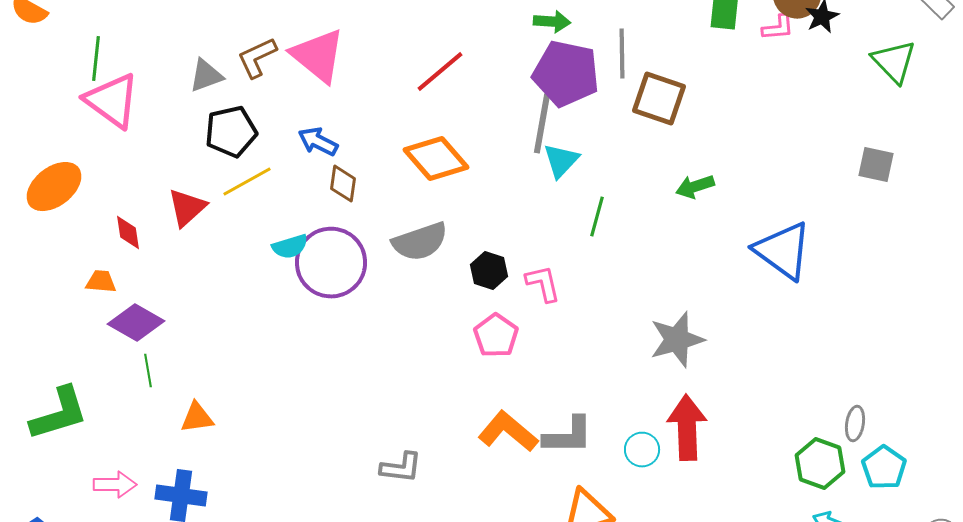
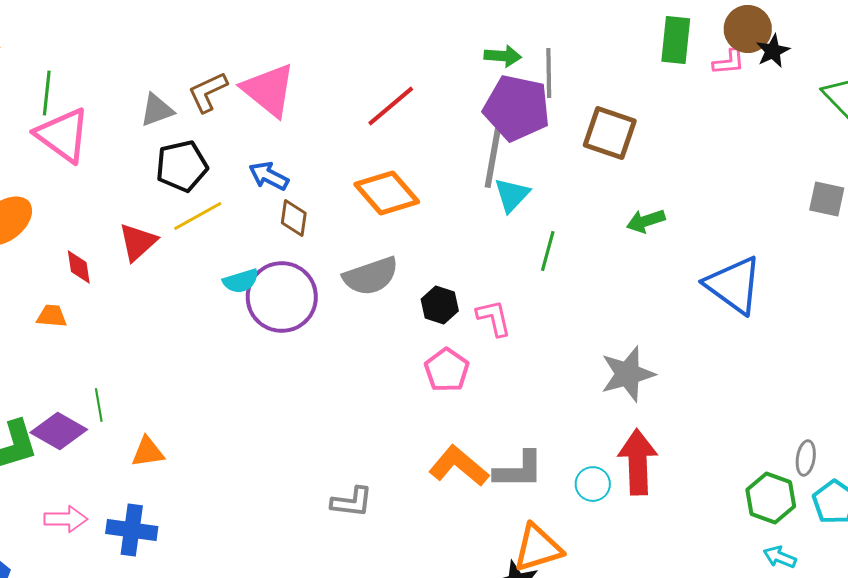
gray line: (622, 54) -> (549, 73), moved
purple diamond: (136, 323) -> (59, 431), moved

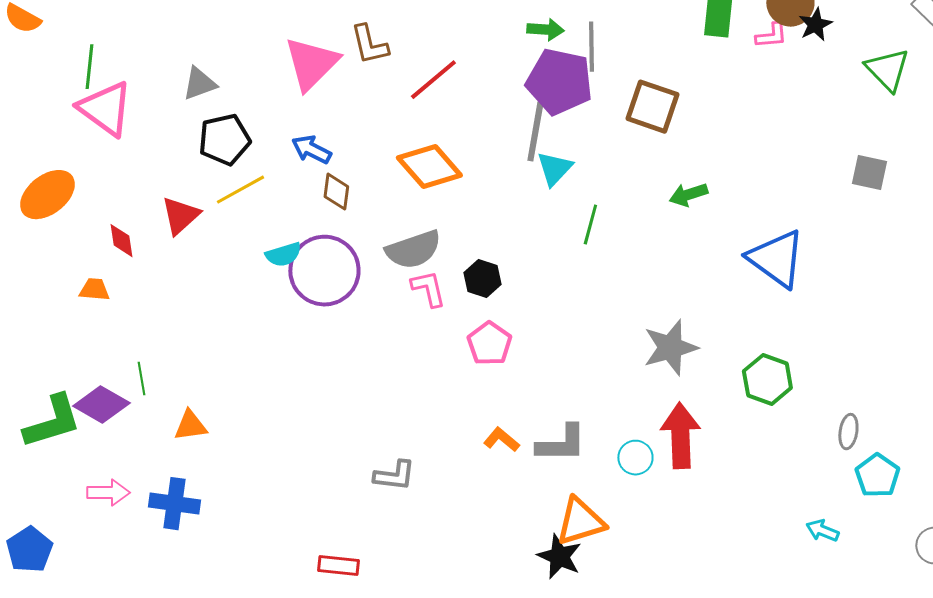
pink triangle: (269, 90) -> (311, 64), turned 36
brown L-shape: (208, 92) -> (369, 45), moved, turned -78
pink L-shape: (494, 318) -> (428, 289), moved
orange L-shape: (459, 466) -> (501, 440), size x0.6
green hexagon: (771, 498) -> (767, 380), moved

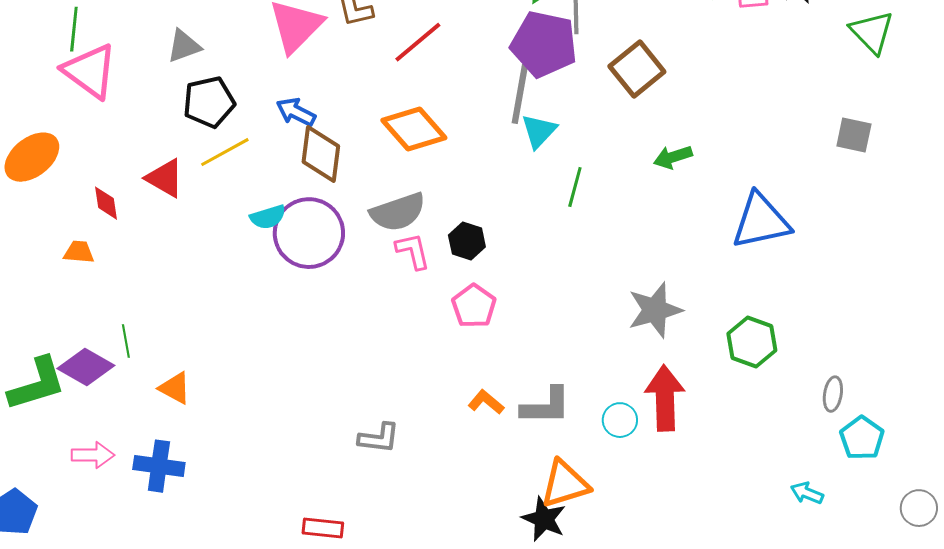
brown square: (652, 107) -> (637, 69), turned 32
brown diamond: (336, 192) -> (321, 154), size x1.5
red triangle: (180, 216) -> (165, 178), turned -48
blue triangle: (776, 259) -> (761, 221), turned -48
orange triangle: (190, 426) -> (175, 388), turned 36

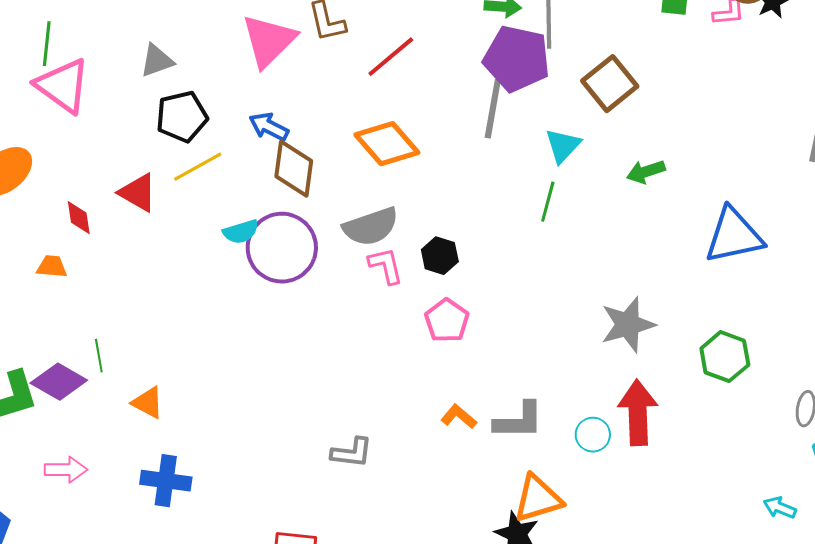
cyan triangle: (539, 131) -> (563, 146), moved
blue cross: (159, 466) -> (166, 481), moved

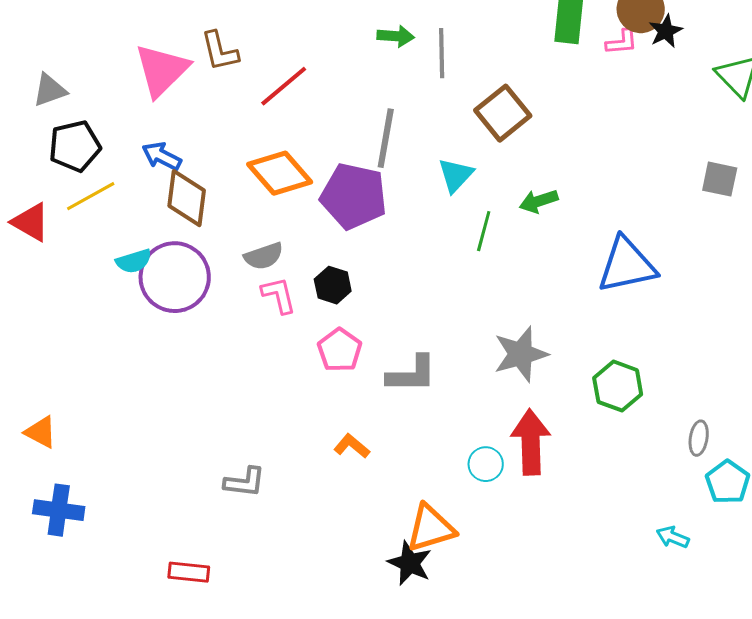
purple pentagon: (517, 59) -> (354, 196), moved
green line: (548, 202) -> (484, 231), moved
gray semicircle: (371, 227) -> (264, 256), size x0.7
gray L-shape: (519, 421) -> (412, 374), moved

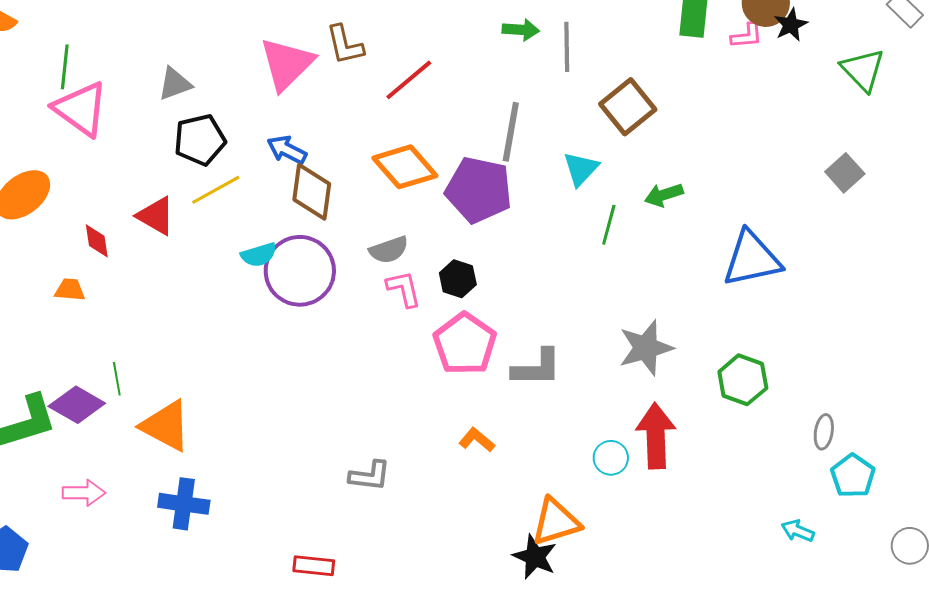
gray square: (720, 179) -> (845, 173), turned 36
pink pentagon: (340, 350) -> (465, 344), size x1.4
orange triangle: (41, 432) -> (166, 426), size x1.6

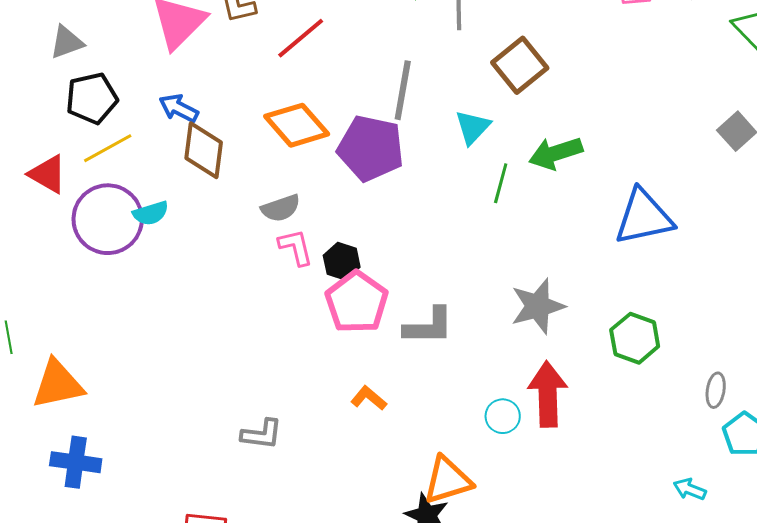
green arrow: (664, 195) -> (556, 153), size x1.4
purple circle: (300, 271) -> (108, 219), moved
black hexagon: (458, 279) -> (342, 261), moved
orange triangle: (166, 426) -> (58, 384), turned -40

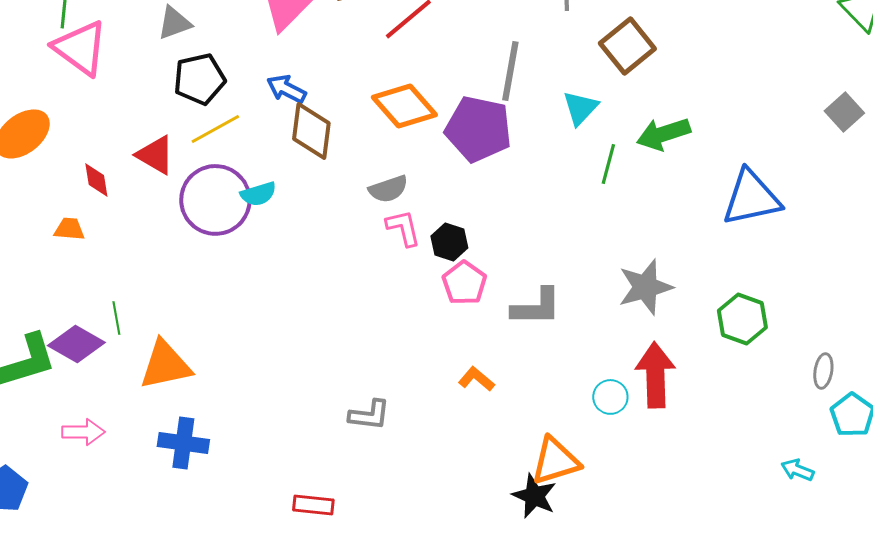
pink pentagon: (357, 302) -> (464, 283), size x0.7

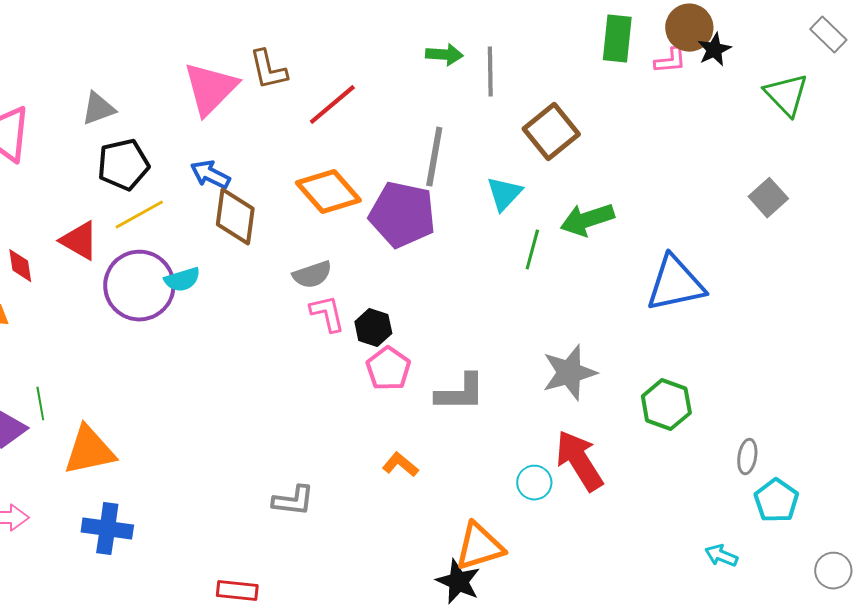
red arrow: (655, 375) -> (579, 461), turned -30

